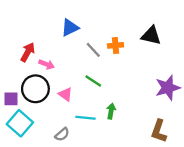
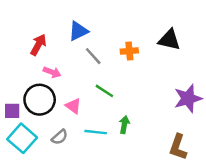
gray line: (93, 50) -> (93, 56), moved
red arrow: (28, 52) -> (38, 45), moved
gray semicircle: (62, 134) -> (60, 137), moved

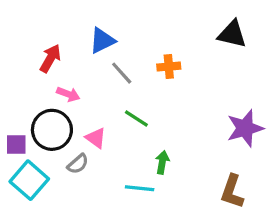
black triangle: (169, 40) -> (232, 34), moved
cyan line: (96, 132) -> (140, 188), moved
gray semicircle: (60, 137) -> (78, 164), moved

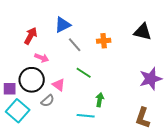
black triangle: (232, 34) -> (143, 32), moved

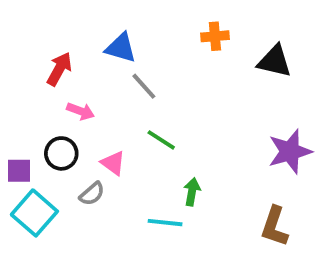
blue triangle: (63, 25) -> (121, 48), turned 42
orange cross: (104, 41) -> (215, 36), moved
black circle: (32, 80) -> (61, 153), size x0.7

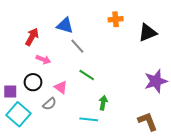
black triangle: (275, 61) -> (148, 33), turned -36
brown L-shape: (275, 226) -> (148, 121), turned 140

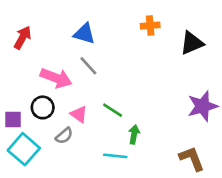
red arrow: (32, 37) -> (22, 38), moved
gray line: (77, 46) -> (88, 66), moved
pink arrow: (43, 59) -> (56, 78), size x1.6
green line: (87, 75) -> (113, 110), moved

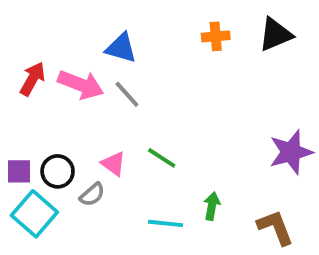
red arrow: (22, 38) -> (32, 79), moved
black triangle: (192, 43) -> (275, 34), moved
pink arrow: (56, 78) -> (81, 85), moved
black circle: (43, 107) -> (58, 171), moved
green arrow: (134, 134) -> (212, 206), moved

